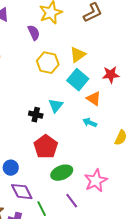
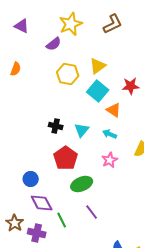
purple semicircle: (34, 33) -> (54, 44), turned 77
cyan triangle: (56, 106) -> (82, 130), moved
pink star: (96, 181) -> (110, 160), moved, size x0.7

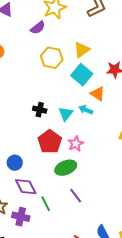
cyan arrow: (110, 134) -> (86, 110), moved
pink star: (110, 160) -> (76, 144), moved

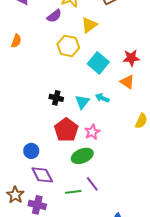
yellow triangle: (82, 50) -> (89, 25), moved
orange triangle: (98, 94) -> (127, 82), moved
green line: (46, 204) -> (73, 192), moved, turned -70

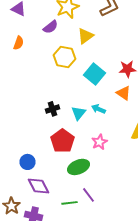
orange semicircle: (16, 41) -> (18, 43), moved
black cross: (56, 98) -> (52, 109), turned -32
pink star: (92, 132) -> (100, 142), moved

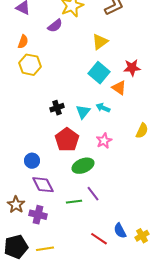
yellow triangle: (86, 36) -> (100, 42), moved
yellow hexagon: (64, 57) -> (30, 65), moved
orange triangle: (124, 93) -> (119, 88), moved

